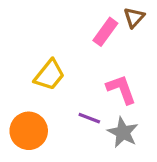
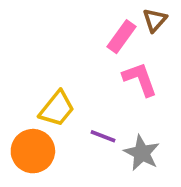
yellow trapezoid: (49, 75) -> (57, 109), moved
pink L-shape: (121, 89) -> (140, 79), moved

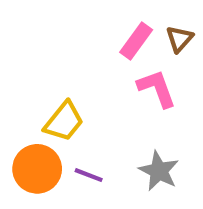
brown triangle: (155, 20) -> (179, 39), moved
purple line: (103, 136) -> (89, 175), moved

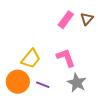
pink L-shape: (157, 88) -> (66, 58), moved

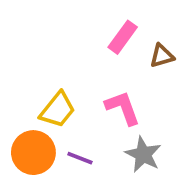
brown triangle: (87, 19) -> (162, 56), moved, turned 32

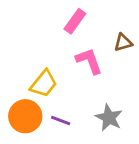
pink rectangle: (123, 37) -> (75, 21), moved
pink L-shape: (123, 108) -> (89, 61), moved

